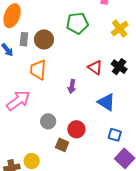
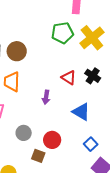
green pentagon: (77, 23) -> (63, 33), moved
yellow cross: (120, 29) -> (92, 38), size x1.4
blue square: (115, 135) -> (91, 144), turned 32

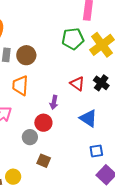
red circle: (52, 140) -> (43, 123), moved
blue square: (91, 144) -> (96, 151), turned 32

